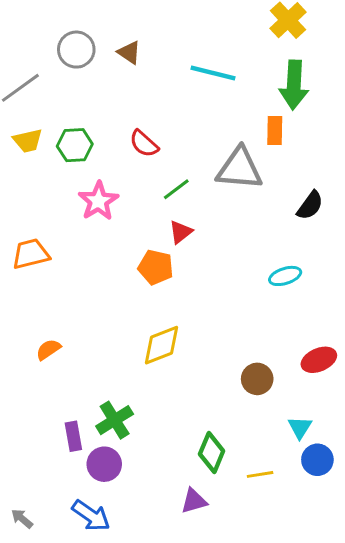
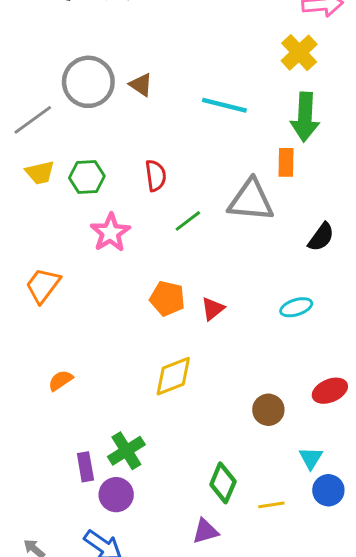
gray circle: (76, 50) -> (88, 82), size x1.4
red semicircle: (144, 144) -> (156, 176), turned -140
red triangle: (181, 232) -> (213, 309), moved
orange trapezoid: (31, 254) -> (43, 285), turned -39

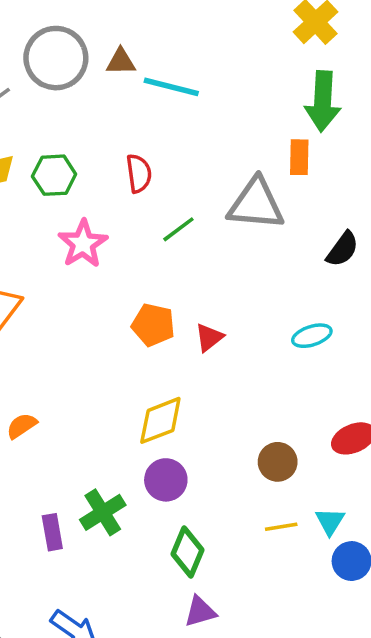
brown triangle: (141, 85) -> (121, 62), turned -35
cyan line: (224, 105) -> (171, 87), moved
green diamond: (223, 483) -> (187, 552), moved
purple circle: (116, 495) -> (166, 480), moved
yellow line: (271, 505) -> (281, 527), moved

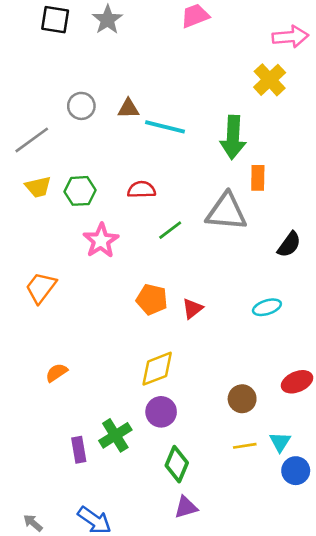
gray circle: (56, 58) -> (81, 106), size x0.6
green arrow: (323, 101) -> (233, 137), moved
red semicircle: (139, 173) -> (141, 190), turned -84

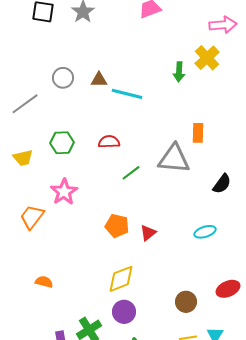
green arrow: (233, 137) -> (179, 72), moved, size x0.6
yellow trapezoid: (38, 187) -> (23, 158), moved
pink star: (101, 241) -> (64, 192), moved
orange semicircle: (56, 373) -> (44, 282), turned 48

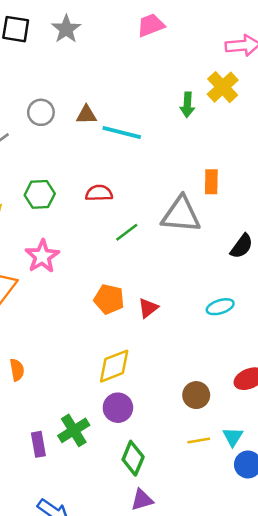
orange semicircle: (44, 282) -> (17, 370), turned 66

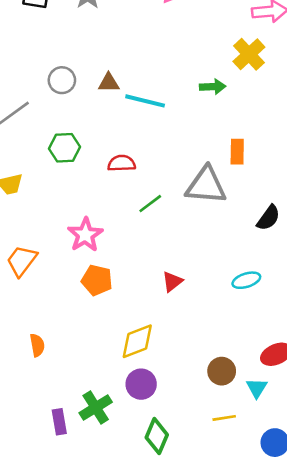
green arrow: (187, 105) -> (213, 87), moved, turned -95
green hexagon: (40, 194) -> (64, 148), moved
pink star: (42, 256) -> (85, 235), moved
orange pentagon: (109, 299) -> (97, 280), moved
cyan triangle: (233, 437) -> (257, 388), moved

